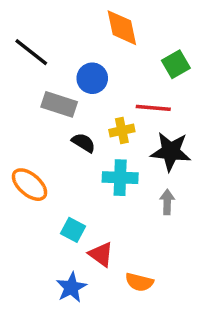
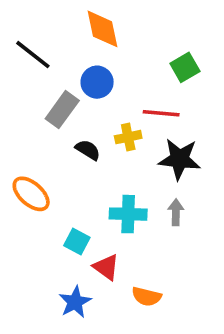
orange diamond: (122, 28) -> (103, 29), moved
gray rectangle: (59, 104) -> (62, 110), turned -72
cyan cross: (120, 178) -> (128, 214), moved

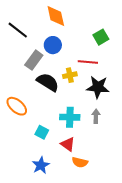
black semicircle: (88, 150) -> (48, 82), size x1.6
red triangle: (106, 267) -> (68, 144), moved

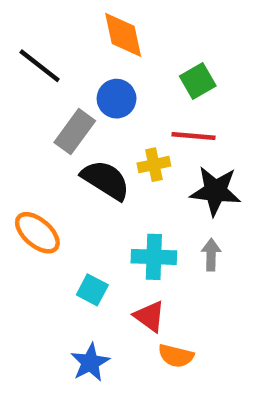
green square: (101, 37) -> (198, 81), moved

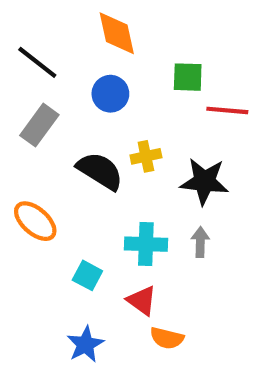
green square: (198, 81) -> (188, 77), turned 32
gray rectangle: (75, 132) -> (39, 125), moved
red line: (193, 136) -> (227, 110), moved

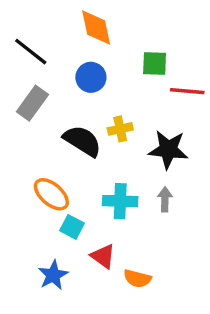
orange ellipse: (35, 221) -> (51, 194), moved
red triangle: (142, 300) -> (103, 256), moved
blue star: (85, 344) -> (53, 275), moved

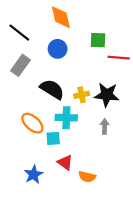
yellow cross: (120, 129) -> (82, 95), moved
cyan cross: (120, 201) -> (66, 118), moved
cyan square: (72, 227) -> (53, 138), moved, turned -32

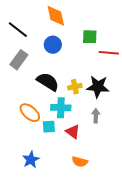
red triangle: (65, 162) -> (73, 132), moved

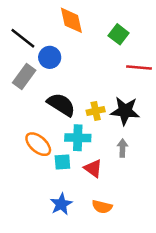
green square: (90, 37) -> (119, 34), moved, turned 35
blue circle: (53, 45) -> (50, 57), moved
blue star: (31, 160) -> (61, 204), moved

